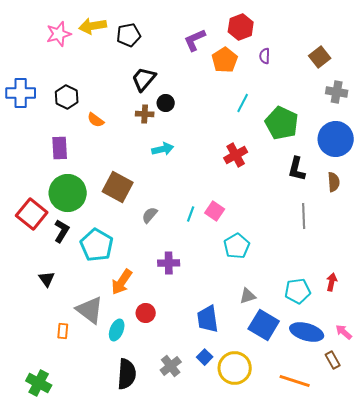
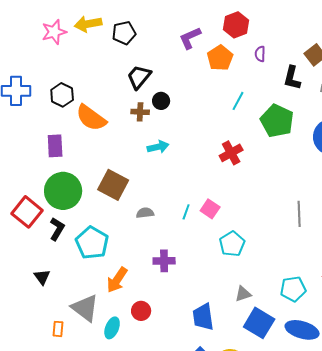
orange semicircle: (96, 120) -> (91, 118), size x1.8
black L-shape: (297, 169) -> (292, 78), moved
gray semicircle: (150, 215) -> (145, 213), turned 42

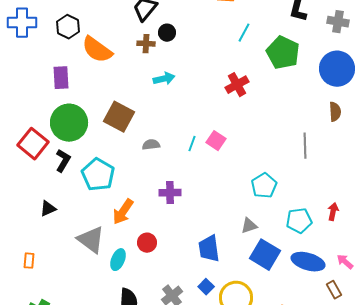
cyan pentagon: (232, 244) -> (264, 186), moved
black triangle: (42, 277) -> (48, 209), turned 42
orange rectangle: (58, 329) -> (29, 261), moved

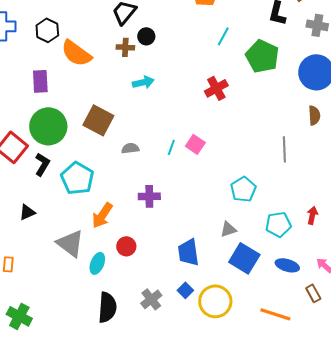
blue ellipse: (308, 262) -> (287, 265), size x0.7

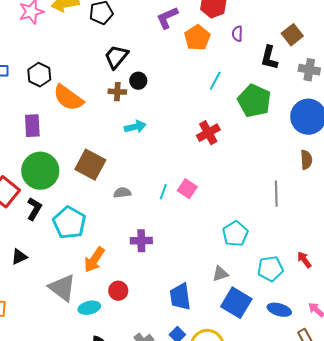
red arrow: (312, 215) -> (304, 260), turned -48
cyan ellipse: (97, 263) -> (89, 308), turned 55

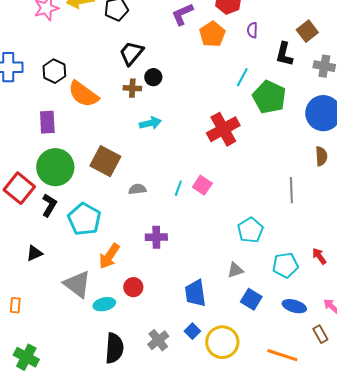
cyan line: (215, 81) -> (242, 77), moved
red cross: (208, 133) -> (223, 129), size x1.4
blue square: (236, 303) -> (251, 299), size x0.7

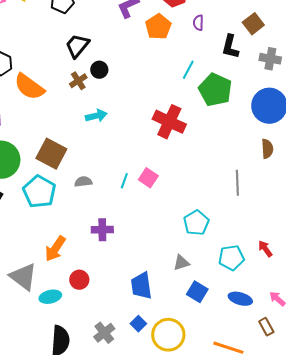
brown cross: (132, 88) -> (78, 81), turned -36
red cross: (223, 129) -> (169, 122), turned -36
cyan pentagon: (84, 219) -> (39, 192), moved

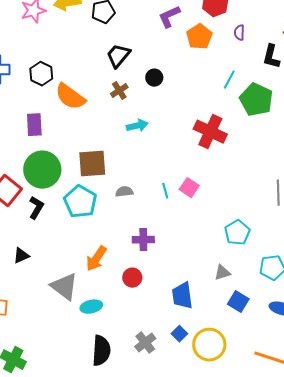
black circle: (99, 70) -> (154, 78), moved
brown square: (51, 154) -> (92, 164), turned -32
cyan line: (124, 181) -> (165, 191), turned -35
red circle: (79, 280) -> (132, 278), moved

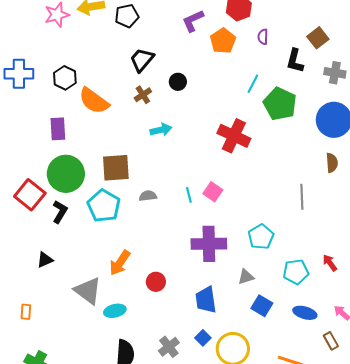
purple cross: (143, 240) -> (209, 244), moved, size x1.6

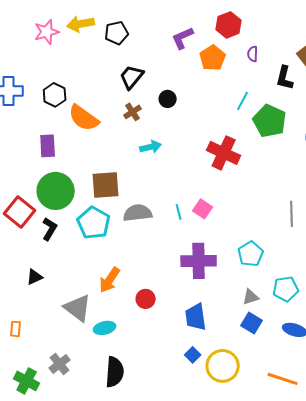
gray semicircle: (148, 196) -> (138, 213), size x1.6
gray triangle: (246, 277) -> (251, 297), moved
gray cross: (169, 347) -> (60, 364), moved

